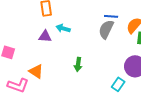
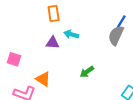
blue line: (111, 16) -> (121, 22), turned -64
green arrow: (78, 64) -> (87, 72), turned 48

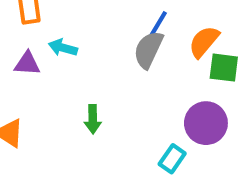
green arrow: (87, 72) -> (93, 119), turned -56

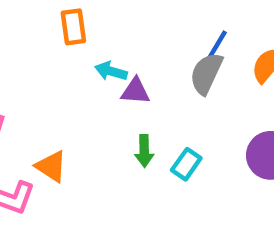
purple triangle: (27, 64) -> (135, 91), moved
cyan rectangle: (172, 159) -> (186, 164), moved

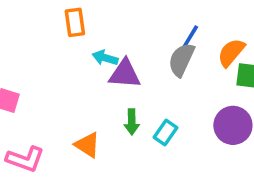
purple triangle: (135, 91) -> (125, 74), size x1.4
orange triangle: (51, 166) -> (87, 145), moved

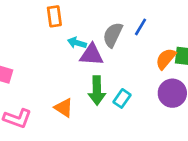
orange semicircle: (231, 53) -> (166, 59), moved
gray semicircle: (181, 60) -> (113, 35), moved
green arrow: (132, 122) -> (97, 91), size x1.5

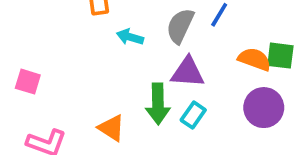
purple triangle: (92, 55) -> (188, 72), moved
orange semicircle: (166, 59) -> (254, 59), turned 70

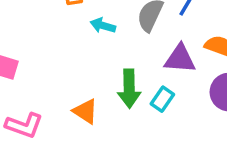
purple triangle: (188, 72) -> (180, 59), moved

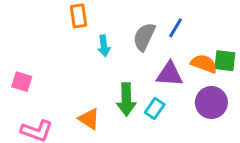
cyan arrow: (103, 26) -> (104, 46), turned -114

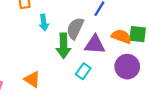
gray semicircle: (144, 37) -> (75, 28), moved
green arrow: (126, 100) -> (63, 46), moved

